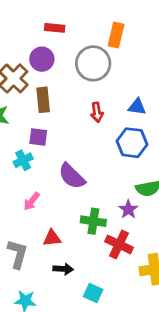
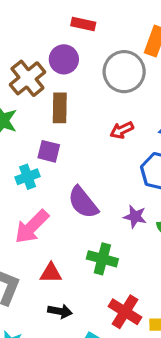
red arrow: (97, 112) -> (122, 130), turned 66
pink arrow: (32, 201) -> (32, 227), size x1.6
purple star: (128, 209) -> (135, 217), moved, turned -30
red cross: (119, 244) -> (125, 312), moved

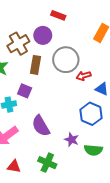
gray circle: (124, 72) -> (66, 60), moved
red arrow: (122, 130) -> (84, 76), moved

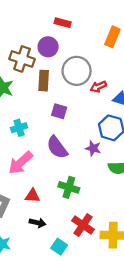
brown cross: (18, 44) -> (22, 59), turned -35
purple square: (25, 91) -> (59, 111), moved
purple star: (72, 140) -> (93, 148), moved

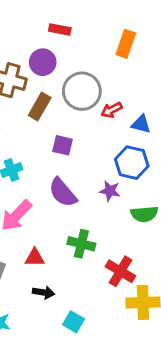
brown rectangle: (44, 81) -> (40, 106), turned 30
red cross: (83, 225) -> (120, 271), moved

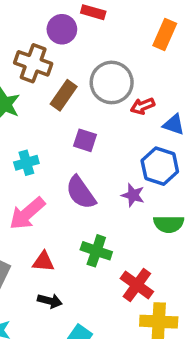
purple circle: (43, 62) -> (62, 29), moved

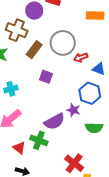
orange rectangle: (165, 34) -> (95, 15), turned 66
purple semicircle: (81, 193) -> (54, 122), moved, turned -85
green cross: (96, 251) -> (39, 140), moved
red triangle: (43, 262) -> (19, 148), turned 32

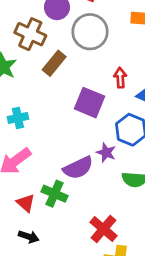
gray circle: (63, 43) -> (90, 32), moved
red arrow: (81, 57) -> (120, 78), turned 104
purple square: (46, 77) -> (89, 103), moved, size x1.5

